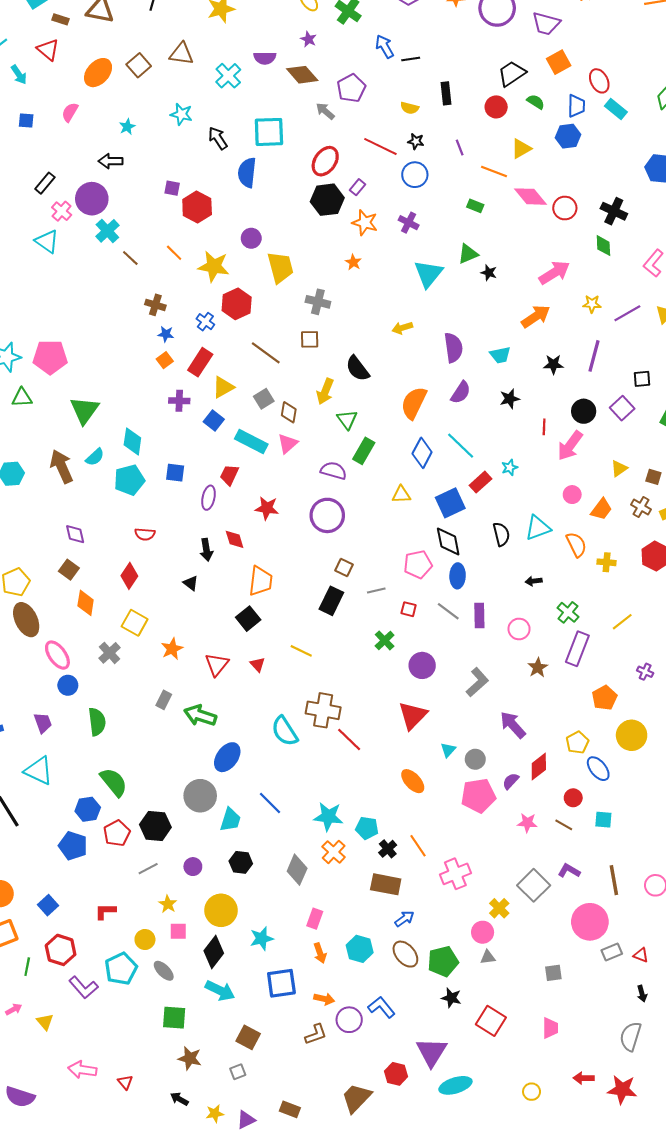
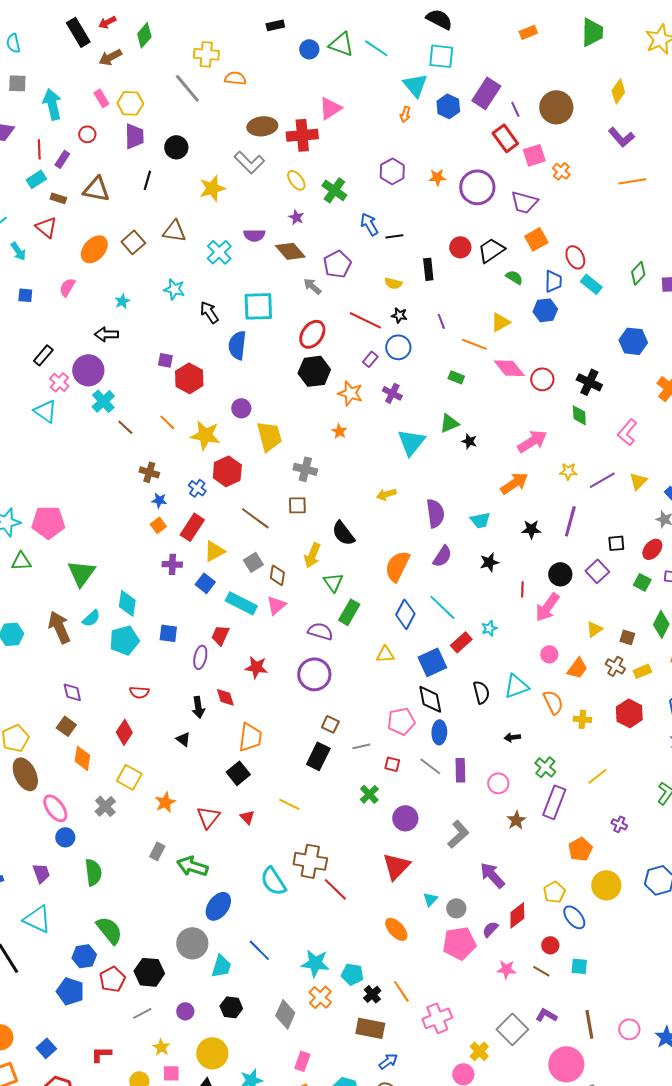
red circle: (496, 107) -> (460, 247), moved
purple rectangle: (358, 187) -> (370, 359), moved

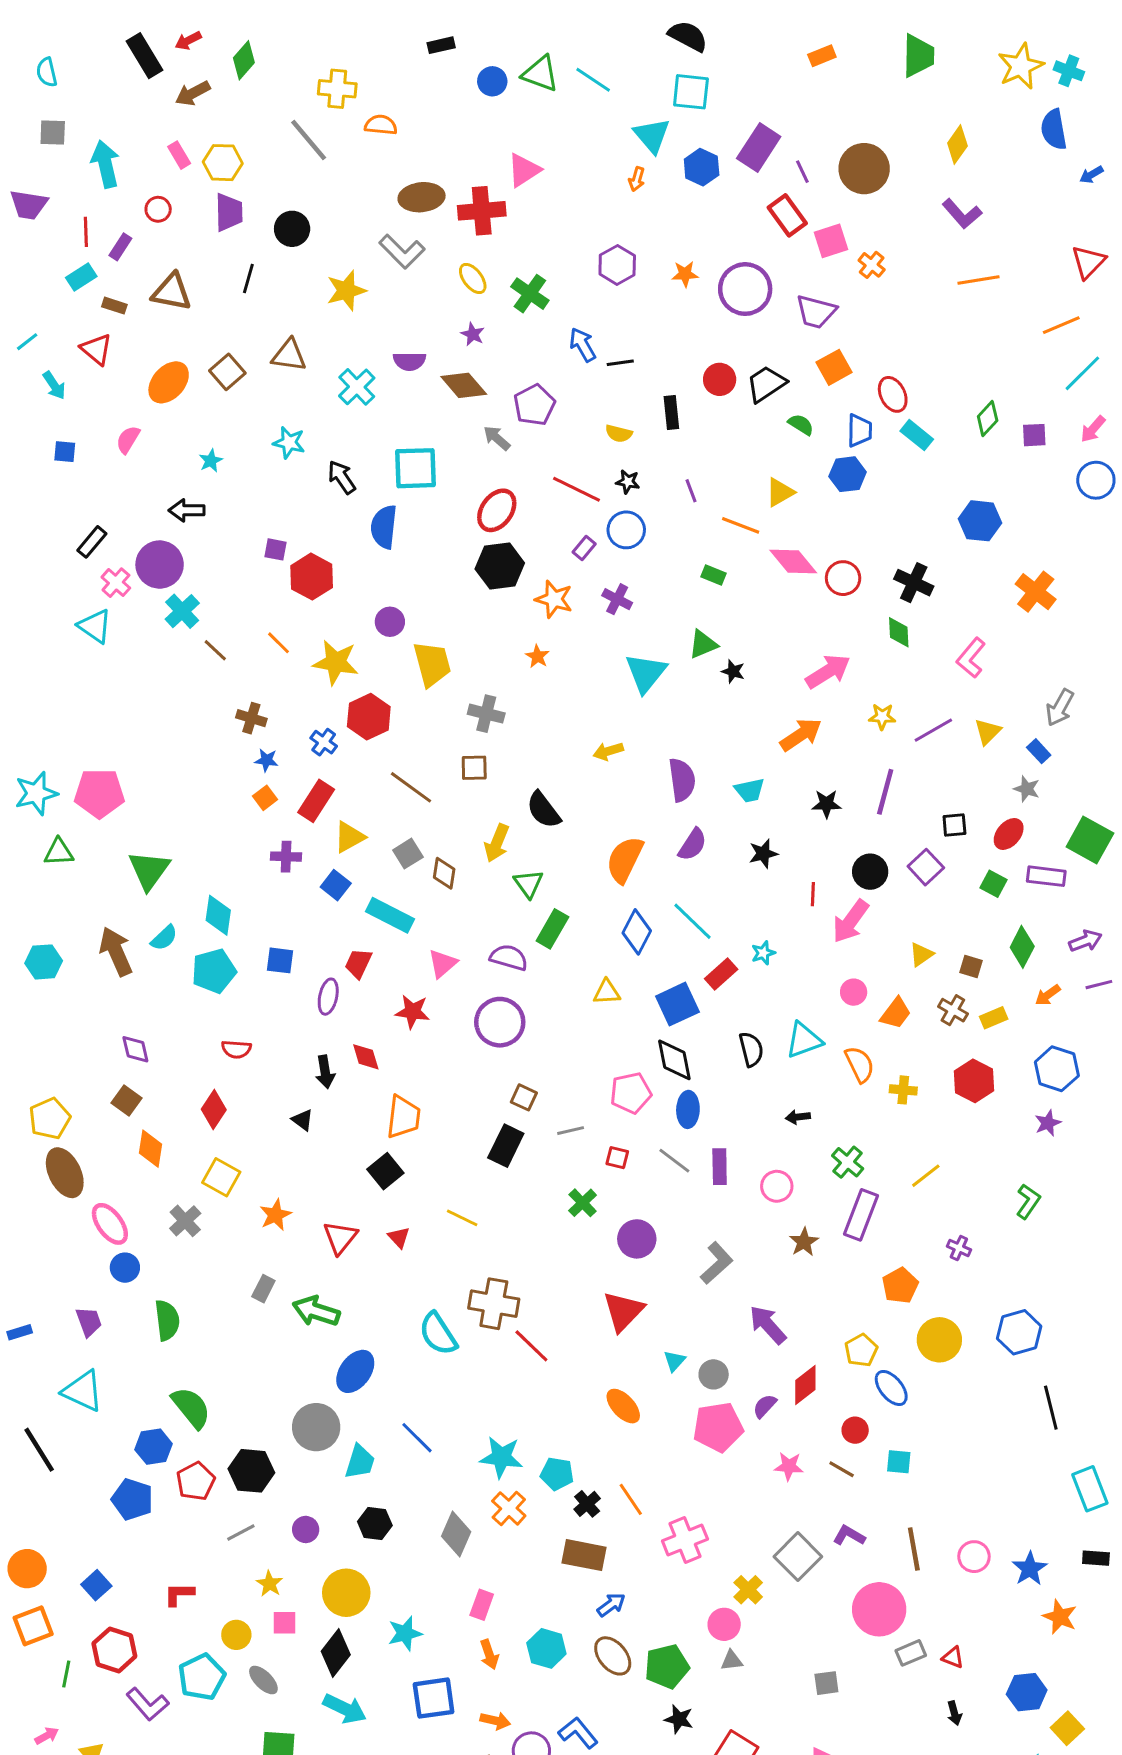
pink triangle: (276, 605) -> (443, 963), moved

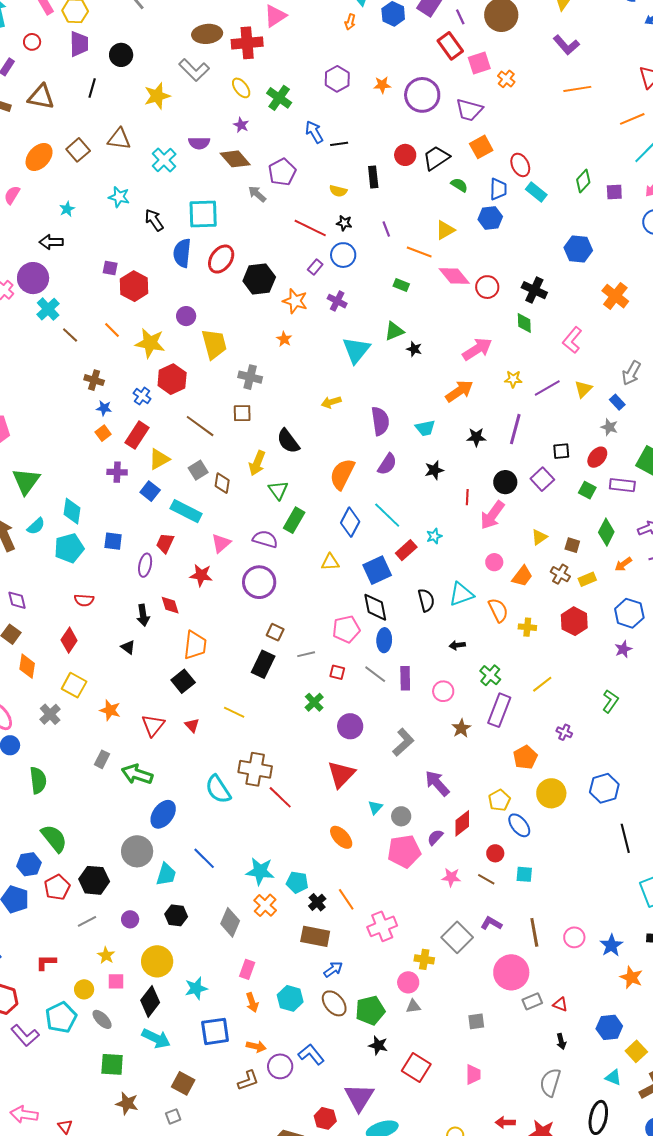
red ellipse: (497, 510) -> (221, 259), moved
orange star: (275, 1215) -> (110, 710), turned -30
yellow cross: (748, 1590) -> (424, 959), turned -36

